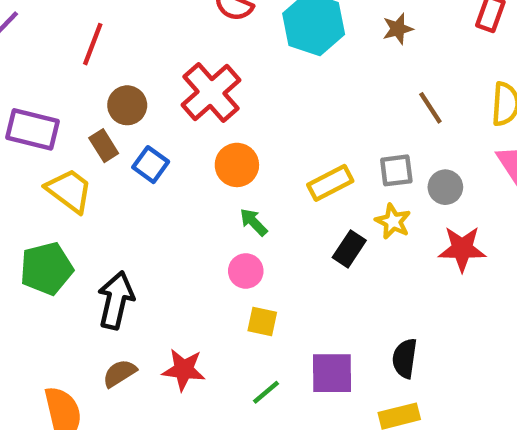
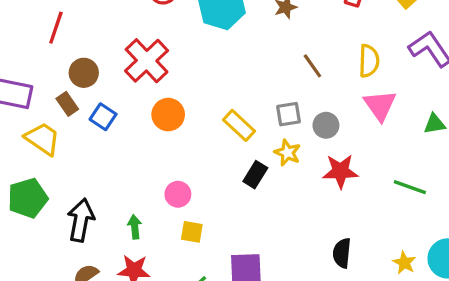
yellow rectangle: (330, 183) -> (239, 125), turned 72
green arrow: (254, 222) -> (135, 227), moved, turned 40
black semicircle: (405, 358) -> (342, 253), moved

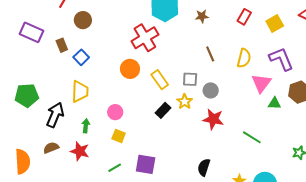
red cross: (147, 61) -> (145, 38), moved
brown circle: (84, 73) -> (83, 20), moved
pink triangle: (380, 105) -> (261, 83), moved
orange circle: (168, 115) -> (130, 69), moved
yellow trapezoid: (43, 139) -> (80, 91), moved, turned 45

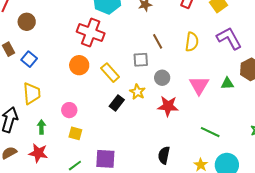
red cross: (145, 38) -> (91, 32), turned -32
gray square: (190, 79) -> (141, 60), moved
pink triangle: (261, 83) -> (199, 85), moved
green line: (252, 137) -> (210, 132), moved

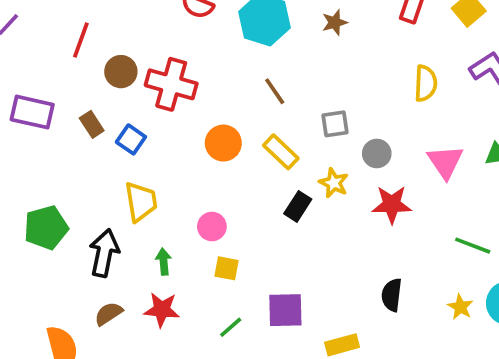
red cross: (91, 32) -> (171, 84), moved
brown line: (158, 41) -> (275, 91), moved

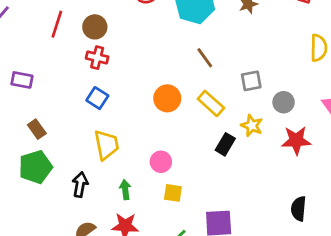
brown circle: (121, 72) -> (95, 27), moved
red cross: (171, 84) -> (97, 58), moved, size x0.6
purple rectangle: (32, 112) -> (22, 80), size x0.7
brown rectangle: (92, 124) -> (37, 129), moved
black arrow: (104, 253) -> (80, 185), size x0.7

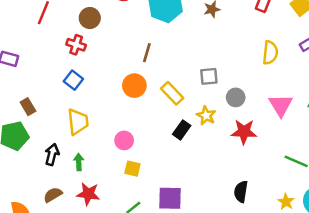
brown circle: (95, 27) -> (90, 18), moved
brown line: (205, 58) -> (147, 53), moved, turned 48
brown rectangle: (37, 129) -> (28, 107), moved
green arrow: (125, 190) -> (79, 162), moved

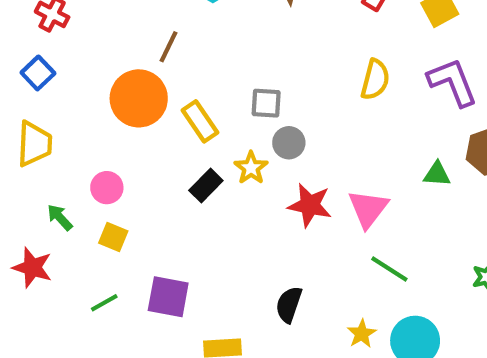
orange circle: (134, 86) -> (139, 98), size x1.4
gray circle: (236, 97) -> (289, 143), moved
pink triangle: (281, 105) -> (368, 209), moved
green arrow: (79, 162) -> (60, 217), moved, turned -49

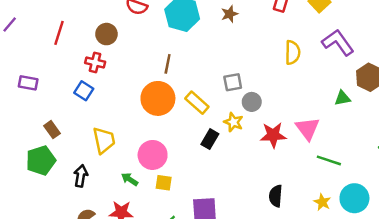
blue square: (38, 73) -> (84, 91), moved
pink circle: (107, 188) -> (153, 155), size x1.5

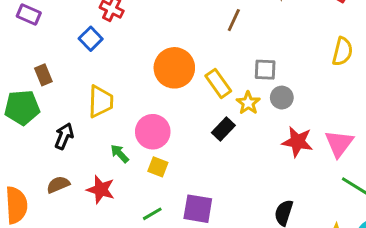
brown line: (168, 64) -> (234, 20), moved
yellow star: (233, 122) -> (248, 103), moved

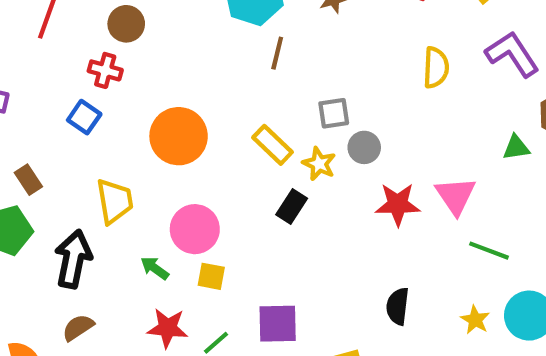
orange circle: (174, 68) -> (179, 136), moved
black arrow: (64, 136) -> (73, 259), size x1.5
red star: (101, 190) -> (168, 328), moved

